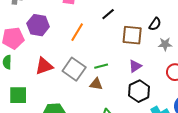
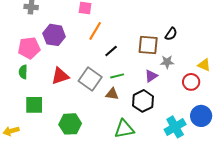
black line: (108, 14) -> (111, 51), moved
orange line: (77, 32) -> (95, 31), moved
gray star: (165, 44) -> (167, 62), moved
black hexagon: (139, 91) -> (143, 101), moved

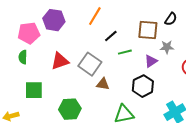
green line: (117, 76) -> (125, 52), moved
brown triangle: (112, 94) -> (103, 84), moved

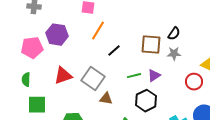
gray star: (167, 47) -> (174, 54), moved
green line: (125, 52) -> (134, 76), moved
green semicircle: (23, 57) -> (26, 80), moved

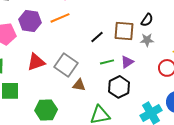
orange line: (98, 31) -> (60, 18), moved, turned 36
black line: (114, 51) -> (97, 37), moved

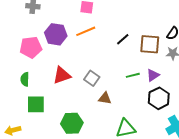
black line: (97, 37) -> (123, 39), moved
gray square: (66, 65) -> (92, 78), size x0.7
black hexagon: (119, 87) -> (159, 98), moved

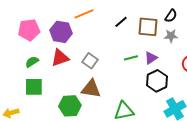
purple hexagon: (56, 34) -> (61, 32), moved
green semicircle: (25, 79) -> (32, 62), moved, turned 56
brown triangle: (105, 98) -> (91, 89), moved, size x1.5

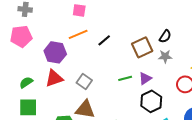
black line: (121, 22) -> (104, 40), moved
brown square: (148, 27) -> (142, 47), turned -30
pink pentagon: (29, 30) -> (21, 36), moved

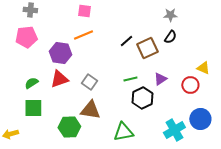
black line: (104, 40) -> (126, 41), moved
gray star: (165, 56) -> (170, 15), moved
purple triangle: (145, 78) -> (160, 79), moved
black hexagon: (151, 101) -> (142, 98), moved

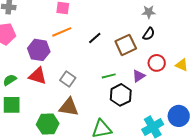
black line: (126, 41) -> (95, 38), moved
red triangle: (59, 79) -> (38, 76), turned 36
red circle: (190, 85) -> (157, 63), moved

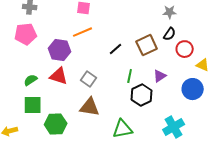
black line: (95, 38) -> (116, 49), moved
red circle: (157, 63) -> (185, 49), moved
green line: (109, 76) -> (130, 76), turned -64
blue circle: (179, 116) -> (193, 89), moved
green hexagon: (48, 124) -> (56, 124), moved

